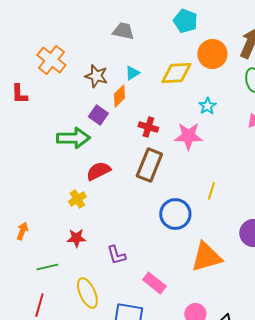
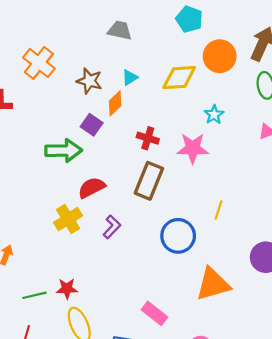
yellow cross: (77, 199) -> (68, 219), size x1.4
red star: (76, 238) -> (67, 289), moved
purple L-shape: (116, 255) -> (112, 227), moved, turned -120

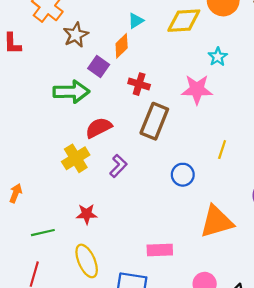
brown star: (89, 81) -> (76, 35), moved, turned 30
red cross: (148, 138) -> (139, 84), moved
blue circle: (178, 236) -> (183, 175), size x0.7
red star: (67, 289) -> (87, 214), moved
pink rectangle: (155, 313) -> (160, 250), turned -40

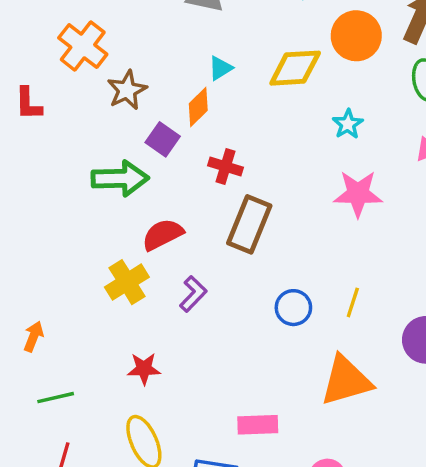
pink star: (197, 89) -> (358, 194), moved
yellow line: (222, 150) -> (353, 302), moved
green line: (43, 233) -> (56, 398), moved

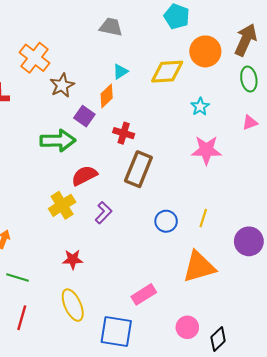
green line: (56, 398) -> (18, 277), turned 30
pink rectangle: (258, 425) -> (144, 294), turned -30

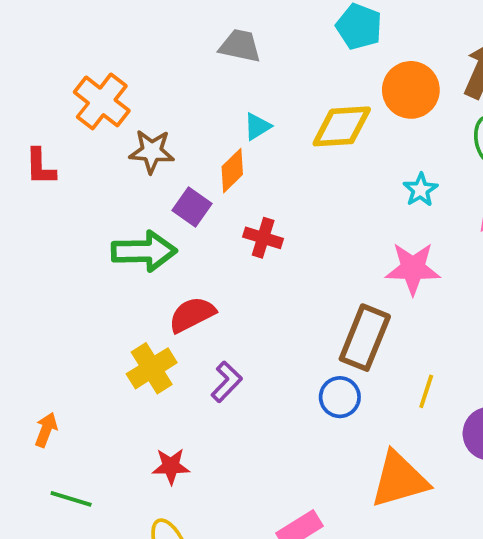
brown star: (62, 85) -> (152, 151), turned 30
cyan star: (200, 107) -> (420, 190), moved
brown rectangle: (138, 169) -> (365, 338), moved
yellow line: (203, 218) -> (426, 391), moved

